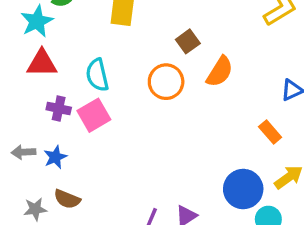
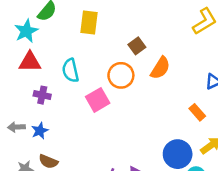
pink square: (94, 115) -> (98, 100), moved

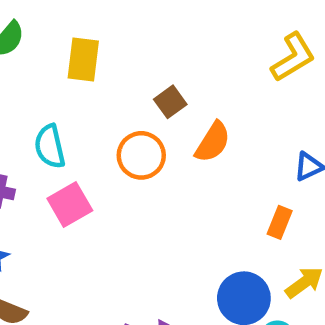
pink square: (98, 100) -> (70, 205), moved
orange rectangle: (197, 112) -> (280, 222), turned 63

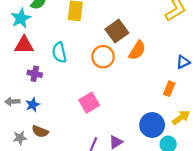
brown square: (170, 102) -> (117, 31), size x1.5
pink square: (70, 205) -> (89, 103), moved

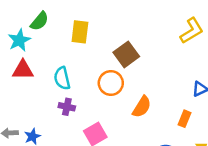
orange semicircle: (137, 50) -> (142, 107), moved
purple cross: (35, 74) -> (67, 107), moved

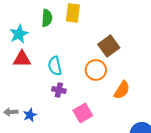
green semicircle: (39, 21) -> (47, 18), moved, turned -36
yellow rectangle: (80, 32) -> (73, 13), moved

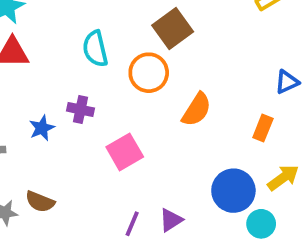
cyan semicircle: (55, 66) -> (95, 49), moved
blue star: (30, 115) -> (42, 128), moved

